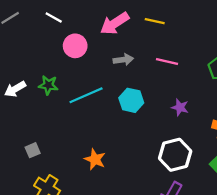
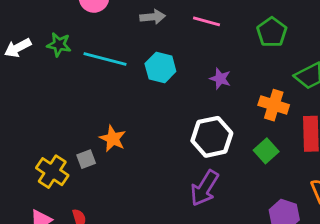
cyan line: (86, 95) -> (105, 59), turned 36
gray square: (33, 150) -> (86, 159), moved

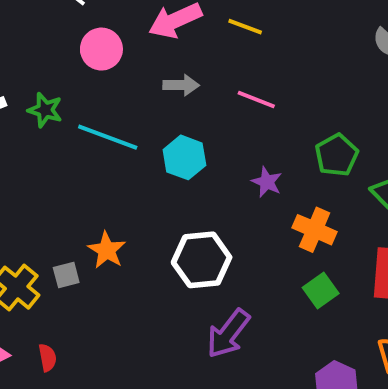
green pentagon: (272, 32) -> (337, 155), moved
orange cross: (274, 105) -> (315, 230), moved
white hexagon: (212, 137) -> (202, 260), moved

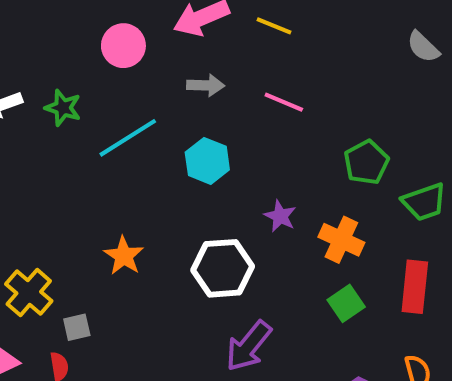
cyan line: (108, 137) -> (128, 138), turned -54
purple star: (267, 182) -> (280, 216), moved
gray square: (66, 275) -> (77, 327), moved

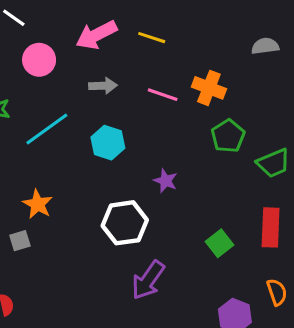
gray semicircle: (423, 47) -> (265, 46), turned 132
orange cross: (341, 240) -> (209, 88), moved
orange star: (124, 256) -> (38, 204), moved
gray square: (77, 327) -> (20, 241), moved

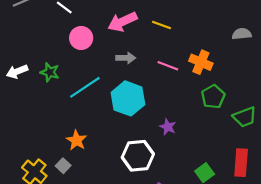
cyan hexagon: (108, 143) -> (128, 98), size x1.4
gray square: (20, 241) -> (63, 166), turned -32

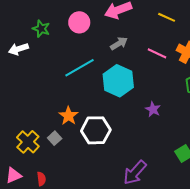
yellow line: (161, 25) -> (167, 17), moved
gray arrow: (126, 58) -> (119, 44), turned -36
green star: (50, 72) -> (41, 29), moved
white hexagon: (138, 156) -> (96, 130), moved

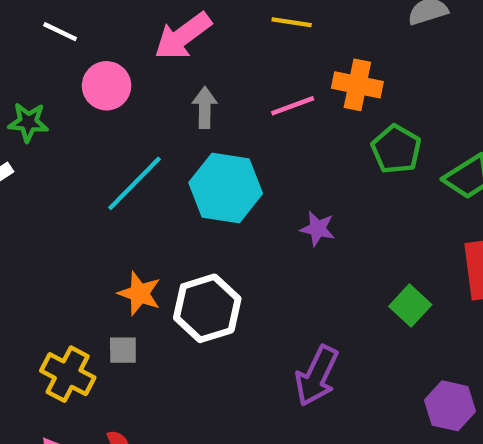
gray arrow: (119, 44) -> (205, 107), turned -42
pink line: (157, 53) -> (293, 106), turned -30
gray square: (55, 138) -> (123, 350), turned -32

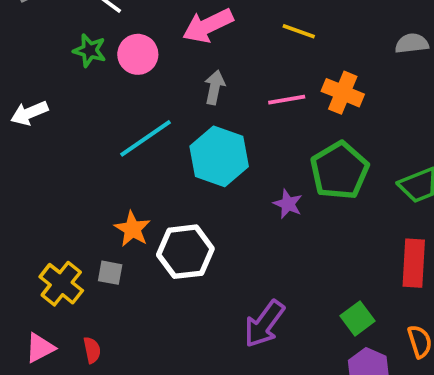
green star: (28, 122) -> (90, 50), moved
green pentagon: (396, 149) -> (339, 171), moved, size x1.4
green square: (410, 305) -> (357, 318), moved

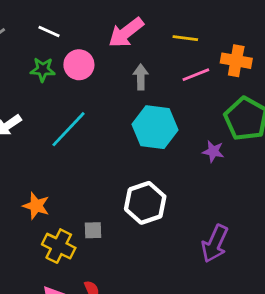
yellow line: (299, 31) -> (185, 38), moved
cyan line: (145, 138) -> (69, 129), moved
orange star: (132, 229) -> (36, 206), moved

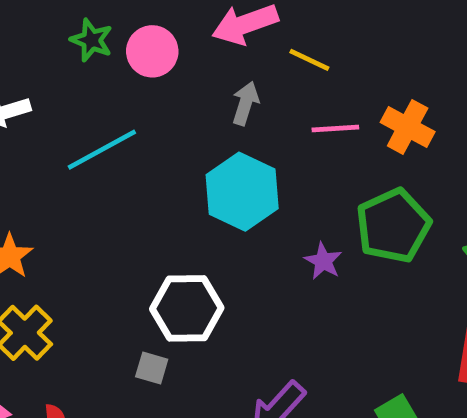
yellow line: (185, 38) -> (309, 60), moved
gray square: (93, 230) -> (152, 368), moved

